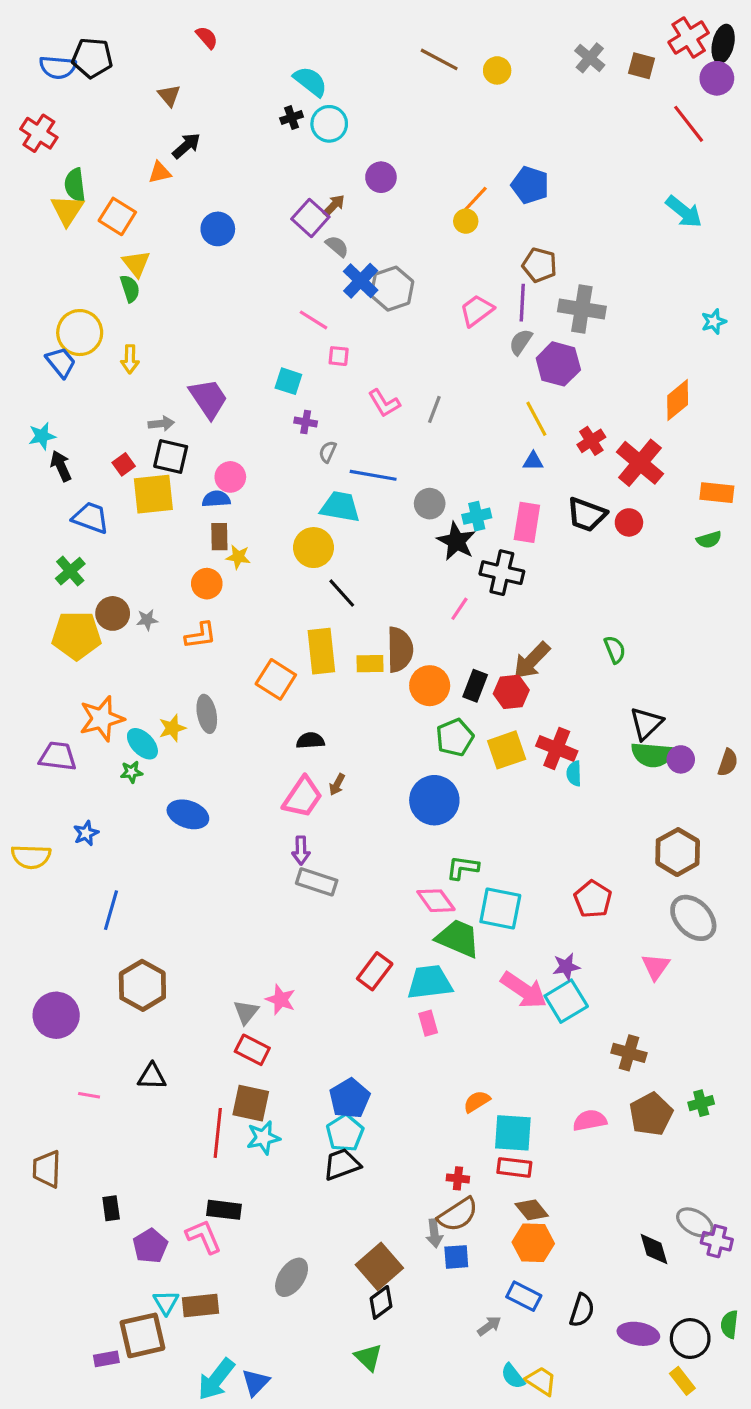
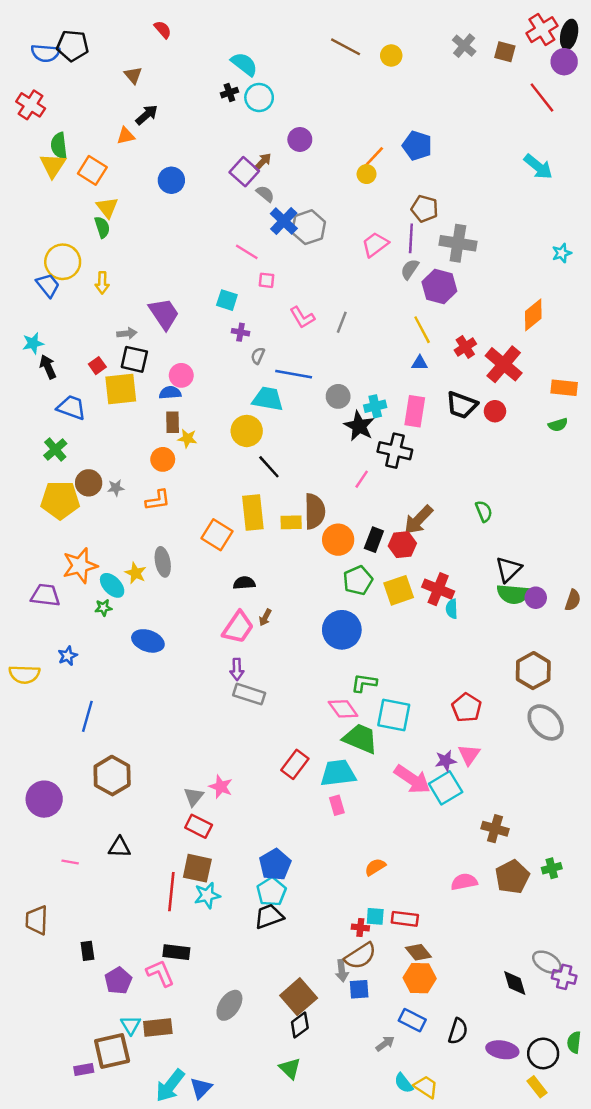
yellow star: (172, 728) -> (136, 573), turned -30
pink triangle: (656, 967) -> (469, 755), moved
cyan square: (513, 1133) -> (375, 916), moved, size x0.6

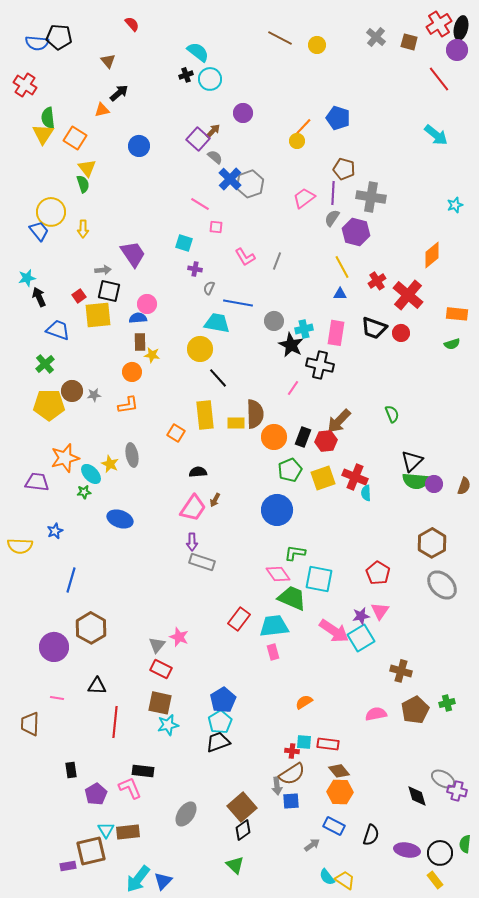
orange square: (217, 535) -> (176, 433), size x0.7
purple circle: (44, 799) -> (54, 647), moved
red line: (171, 892) -> (115, 722), moved
brown trapezoid: (37, 920) -> (30, 724), moved

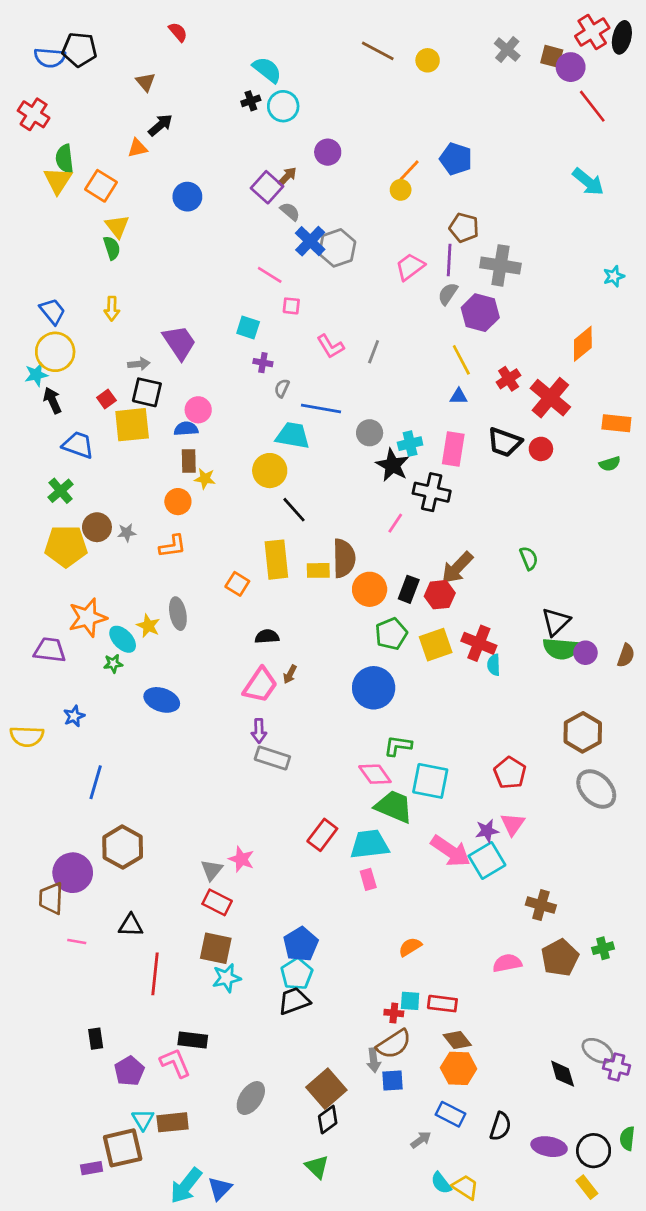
purple circle: (457, 50) -> (571, 67), moved
yellow circle: (51, 212) -> (55, 352), moved
brown trapezoid: (30, 724) -> (51, 898), moved

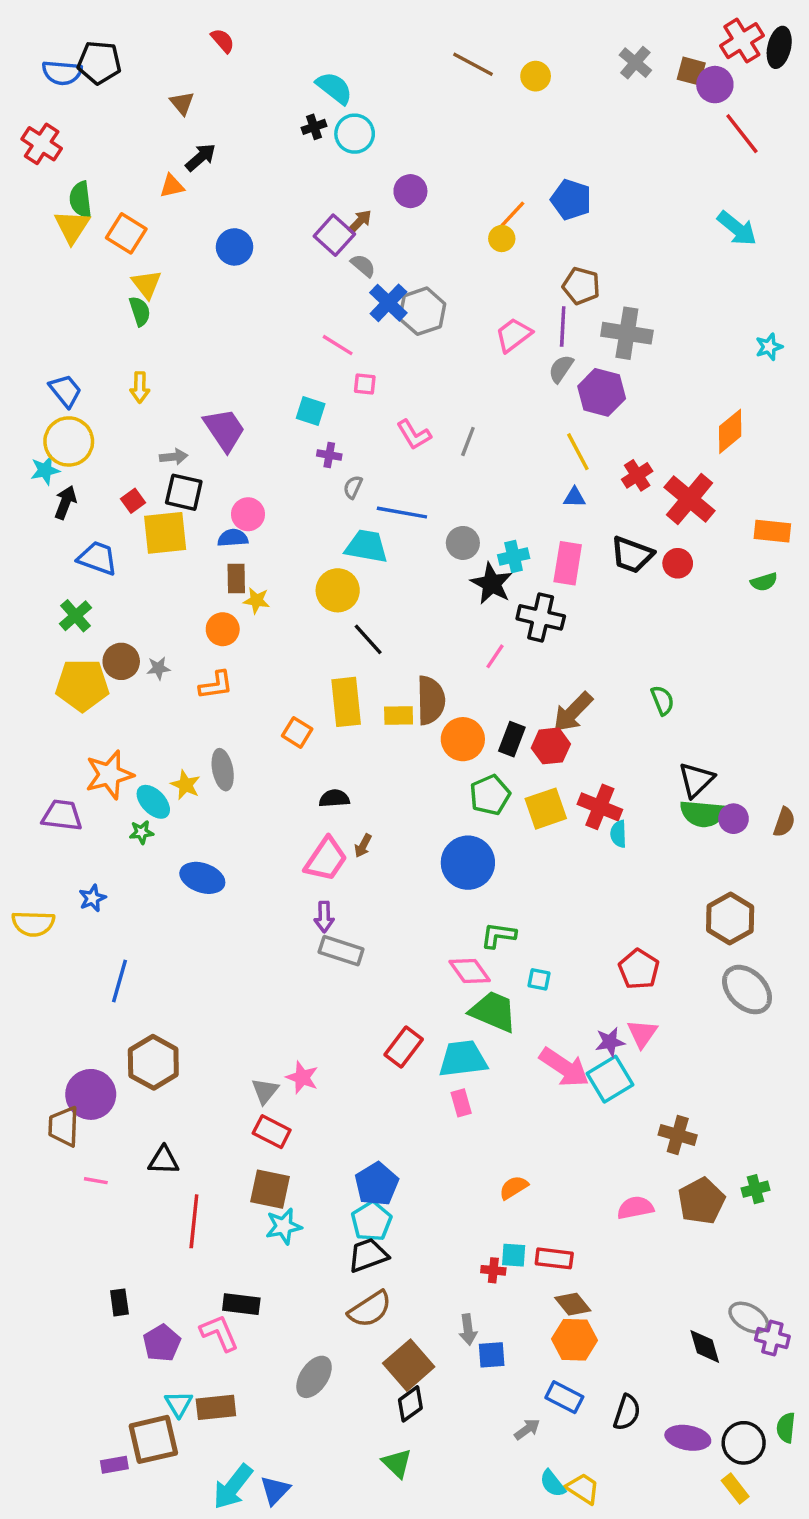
black arrow: (52, 400) -> (65, 502), turned 45
cyan square: (430, 781) -> (539, 979), size x0.5
brown semicircle: (394, 1044) -> (370, 1309), moved

